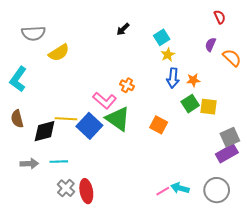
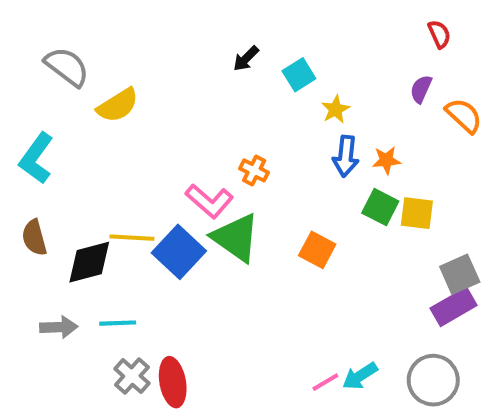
gray semicircle: (33, 33) -> (67, 67), turned -140
cyan square: (162, 37) -> (299, 75), moved
green square: (190, 104) -> (380, 207), turned -30
cyan arrow: (180, 188) -> (360, 376), turned -48

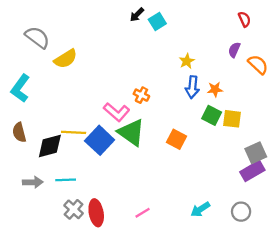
black arrow: (246, 59) -> (137, 15), moved
cyan square: (299, 75) -> (157, 22), moved
gray circle: (433, 380) -> (241, 212), size x0.7
pink line: (325, 382) -> (143, 213), moved

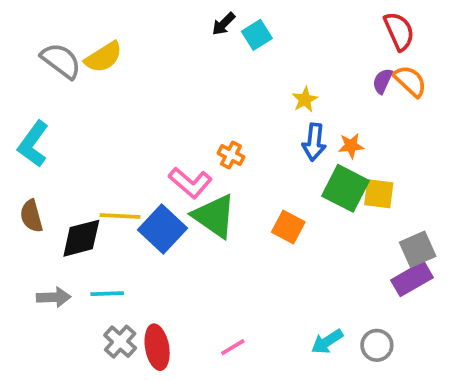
red semicircle: (244, 19) -> (399, 31), size x1.5
yellow semicircle: (66, 59) -> (103, 57), moved
orange semicircle: (258, 65) -> (410, 81), moved
green square: (212, 115) -> (345, 188), size x1.4
gray circle: (241, 212) -> (377, 345), moved

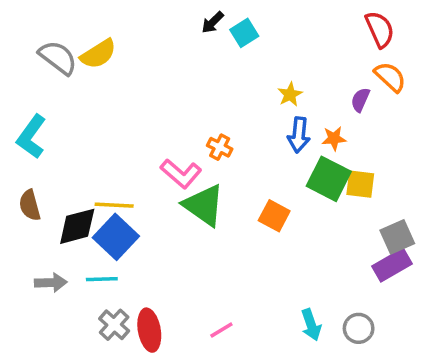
purple semicircle: (382, 81) -> (360, 100), moved
blue square: (163, 229) -> (116, 237), moved
cyan arrow: (327, 342) -> (311, 325), turned -76

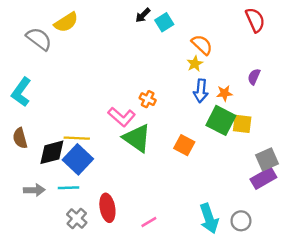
yellow semicircle: (98, 54) -> (66, 22), moved
orange semicircle: (390, 77) -> (202, 45), moved
purple semicircle: (360, 100) -> (254, 77), moved
cyan arrow: (311, 325) -> (209, 218), size x1.4
red ellipse: (149, 330) -> (107, 208), moved

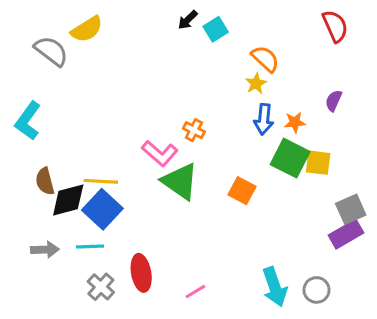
brown semicircle: (20, 138) -> (45, 181), moved

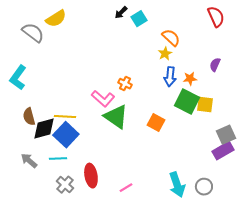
gray arrow: (45, 250) -> (29, 161), turned -138

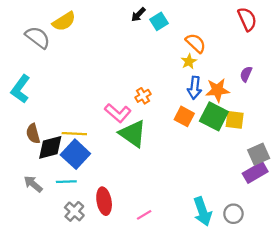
orange star: (190, 79) -> (217, 90), size x1.5
orange cross: (125, 84) -> (143, 96), turned 32
orange square: (156, 123) -> (184, 116), moved

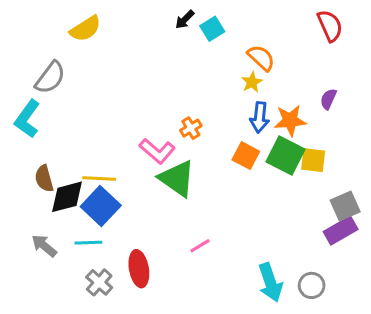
gray semicircle: (38, 37) -> (50, 78), moved, turned 90
pink line: (144, 215) -> (200, 246), moved

